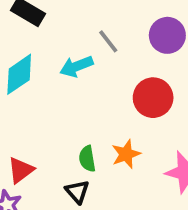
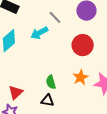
orange star: (126, 154) -> (81, 77), moved
black triangle: (77, 192) -> (47, 100), turned -32

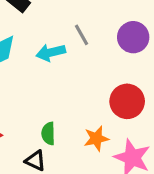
red circle: (83, 45) -> (127, 101), moved

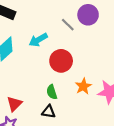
gray line: (81, 35) -> (68, 25), moved
red circle: (127, 101) -> (61, 61), moved

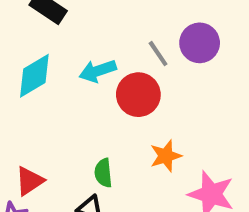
red circle: (61, 61) -> (138, 95), moved
orange star: (83, 86) -> (166, 156), moved

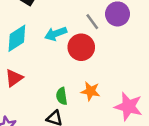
orange star: (166, 156) -> (90, 91), moved, turned 30
red triangle: (30, 181) -> (14, 78), moved

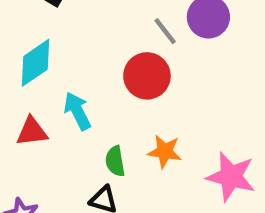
cyan arrow: (56, 34) -> (77, 111), moved, turned 85
red triangle: (14, 78) -> (32, 132), turned 30

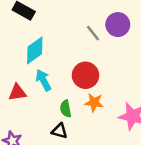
cyan diamond: (35, 63) -> (35, 50), moved
red circle: (147, 76) -> (85, 75), moved

